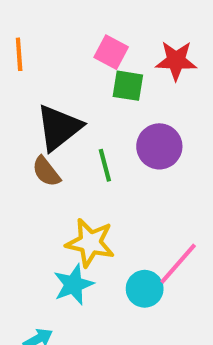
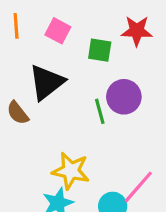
pink square: (111, 52) -> (58, 31), moved
green line: (105, 165) -> (100, 111), moved
brown semicircle: (46, 172) -> (18, 113), moved

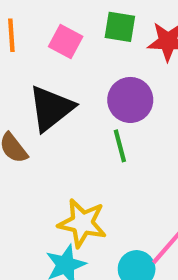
green square: (100, 50) -> (120, 27), moved
purple circle: (124, 97) -> (130, 100), moved

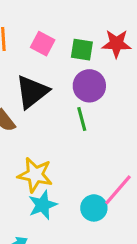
green square: (120, 27) -> (82, 50), moved
yellow star: (82, 223) -> (35, 175), moved

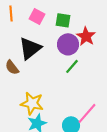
red star: (117, 44) -> (86, 36), moved, turned 30
green line: (82, 119) -> (72, 66), moved, turned 56

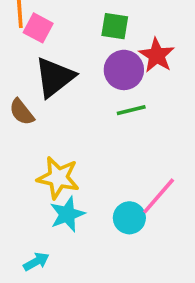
pink square: (37, 16) -> (38, 28), moved
green line: (72, 66) -> (131, 110), turned 35

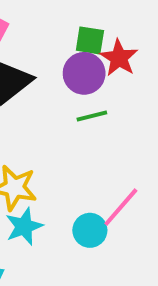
green square: (115, 26) -> (90, 40), moved

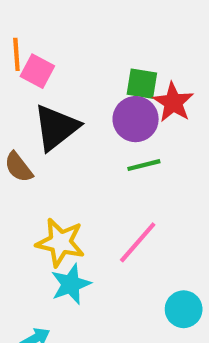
pink line: (121, 207) -> (138, 242), moved
cyan circle: (90, 230) -> (184, 309), moved

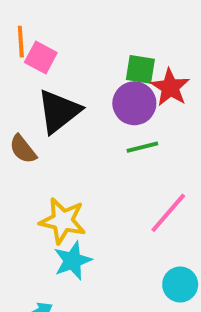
pink line: (138, 242) -> (168, 213), moved

